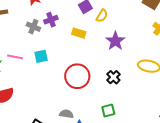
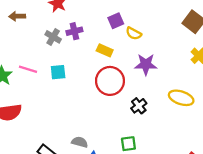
yellow semicircle: (102, 16) -> (134, 33), turned 80
purple star: (115, 41) -> (146, 64), turned 30
red circle: (77, 76) -> (110, 81), moved

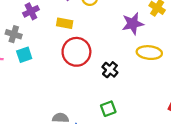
gray cross: (53, 37) -> (14, 34), moved
purple star: (146, 64) -> (133, 24), moved

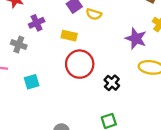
purple star: (133, 24) -> (136, 38), turned 30
cyan square: (24, 55) -> (32, 82), moved

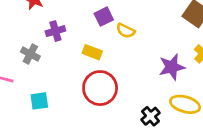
purple star: (136, 38) -> (172, 67), turned 30
black cross: (112, 83) -> (151, 116), moved

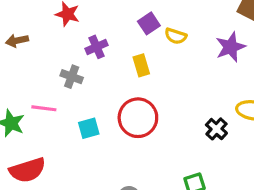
yellow rectangle: (92, 52) -> (141, 65), turned 60
purple star: (172, 67) -> (230, 47), moved
red circle: (100, 88) -> (138, 118), moved

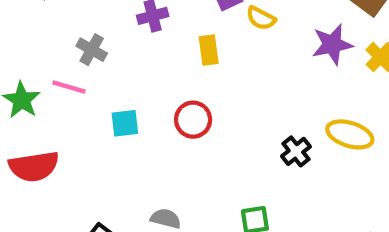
gray cross: (72, 77) -> (92, 50), moved
red circle: (138, 118) -> (193, 120), size x0.7

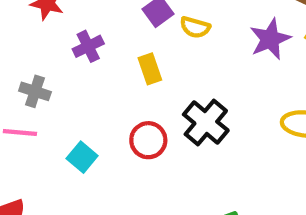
cyan square: (125, 123) -> (82, 157), turned -32
black cross: (296, 151) -> (206, 122), moved, size x1.5

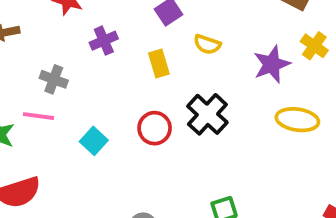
yellow semicircle: (195, 27) -> (207, 44), moved
purple star: (270, 39) -> (272, 64), moved

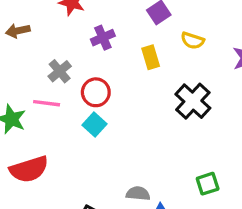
gray cross: (54, 79) -> (60, 71), turned 30
red circle: (155, 128) -> (96, 92), moved

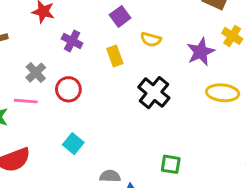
purple cross: (103, 38) -> (72, 41), turned -36
cyan square: (95, 124) -> (73, 144), moved
green square: (208, 184) -> (171, 164), turned 30

